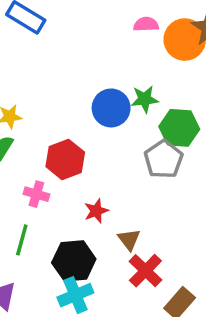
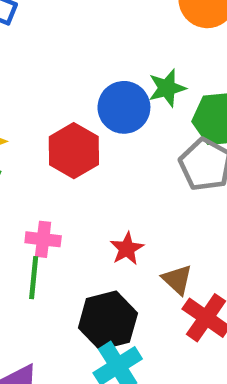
red hexagon: (65, 159) -> (74, 151), moved
green line: (22, 240) -> (34, 278), moved

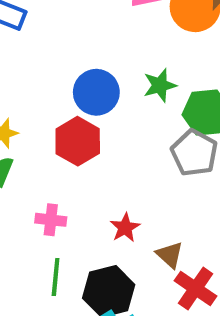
blue circle: (124, 107) -> (96, 92), moved
green line: (34, 278) -> (56, 277), moved

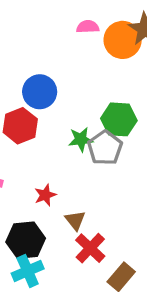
green star: (160, 85) -> (81, 139), moved

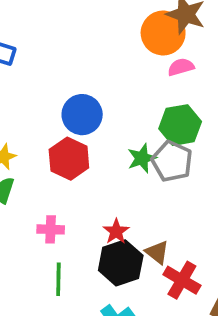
pink semicircle: (88, 27) -> (181, 67), moved
black hexagon: (26, 240) -> (121, 263), moved

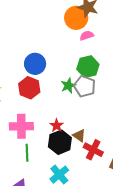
pink cross: (51, 229) -> (21, 126), size x1.6

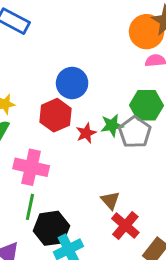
red star: (57, 125) -> (86, 133), moved
black hexagon: (60, 142) -> (51, 228), moved

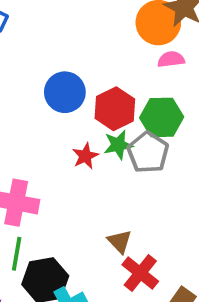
red hexagon: (56, 115) -> (115, 109), moved

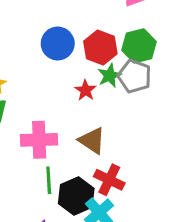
brown triangle: (120, 241) -> (92, 141), moved, size x1.4
red cross: (140, 273) -> (109, 180), moved

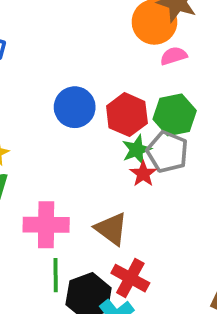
red star: (85, 90) -> (143, 174), moved

